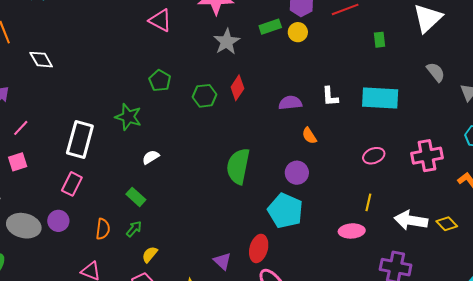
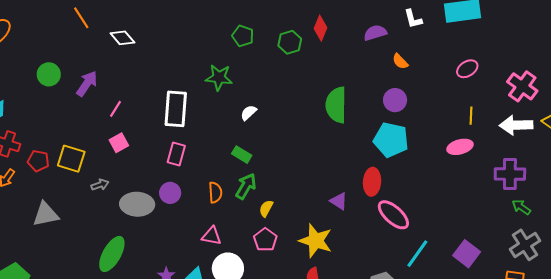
pink cross: (427, 156) -> (522, 86), moved, turned -32
green arrow: (134, 229) -> (246, 186), size x1.5

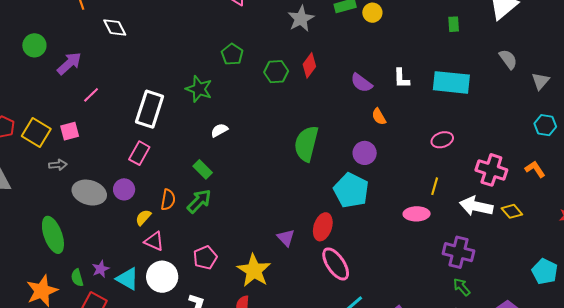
purple semicircle: (375, 33) -> (361, 83), turned -140
pink cross: (522, 86) -> (491, 170), turned -32
pink square: (119, 143) -> (70, 131), moved
yellow semicircle: (266, 208) -> (143, 217), moved
green ellipse: (112, 254) -> (53, 235), turned -63

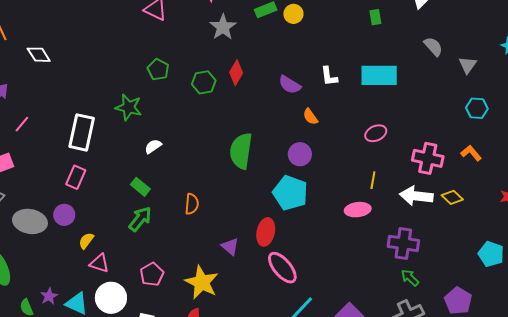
orange semicircle: (168, 200) -> (192, 204), moved

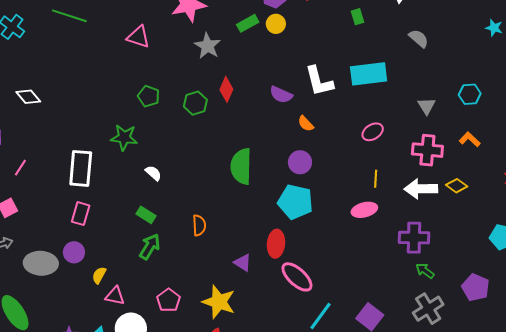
gray triangle: (468, 65) -> (427, 106), moved
white L-shape: (329, 76) -> (319, 81), size x1.6
white semicircle: (153, 146) -> (153, 173), turned 84

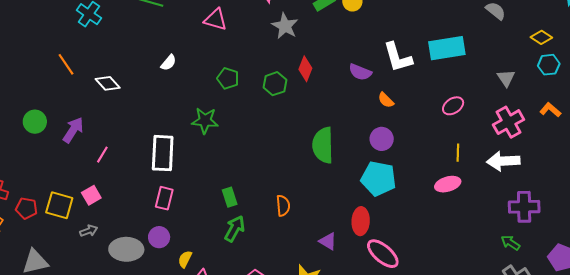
pink cross: (427, 150) -> (509, 122), turned -32
white semicircle: (153, 173) -> (169, 63), moved, turned 90
yellow diamond: (457, 186) -> (541, 37), moved
green rectangle: (146, 215) -> (230, 197), turned 42
purple cross: (414, 238) -> (524, 207), moved

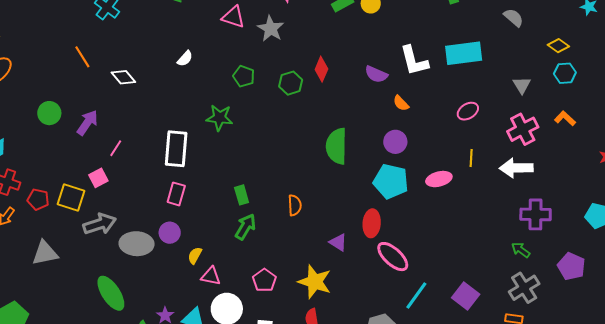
gray star: (285, 26) -> (271, 29), moved
pink ellipse: (448, 184) -> (439, 179), moved
pink square: (91, 195) -> (98, 178), moved
gray arrow: (89, 231) -> (100, 224), size x1.8

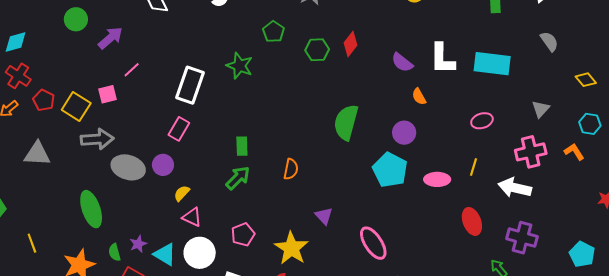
cyan hexagon: (565, 73) -> (590, 124), moved
red ellipse: (372, 223) -> (472, 221), moved, turned -40

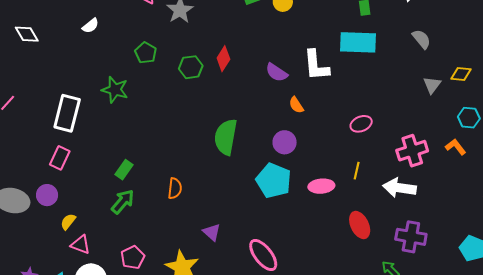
cyan rectangle: (492, 64) -> (358, 42), moved
yellow diamond: (586, 80) -> (461, 74), turned -40
gray triangle: (541, 109) -> (432, 85), moved
green rectangle: (242, 146) -> (124, 170), turned 42

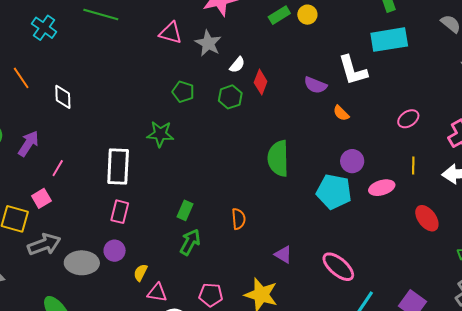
white semicircle: (91, 26) -> (237, 65), moved
white diamond: (27, 34) -> (63, 97), turned 40
purple circle: (285, 142) -> (352, 161), moved
pink pentagon: (133, 257) -> (211, 295), turned -30

